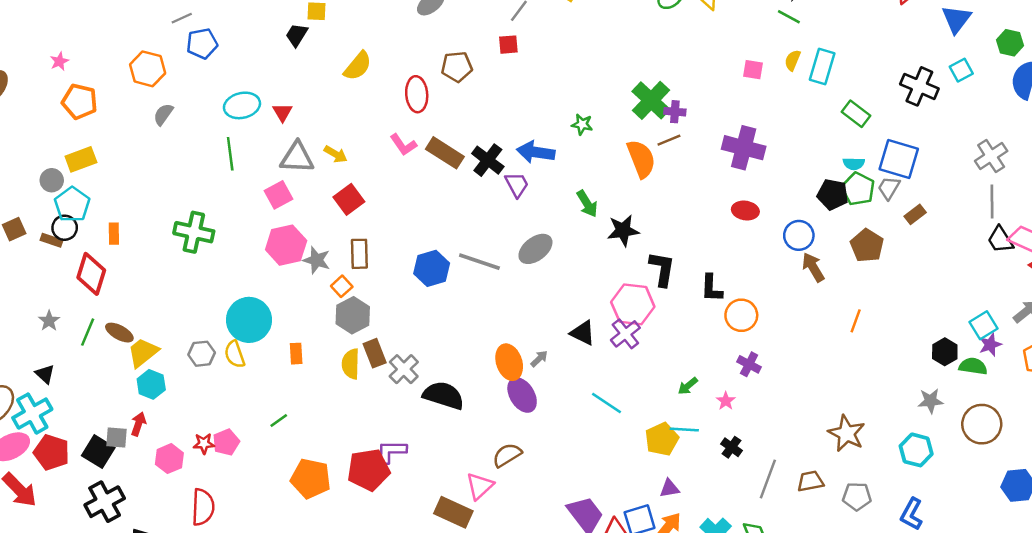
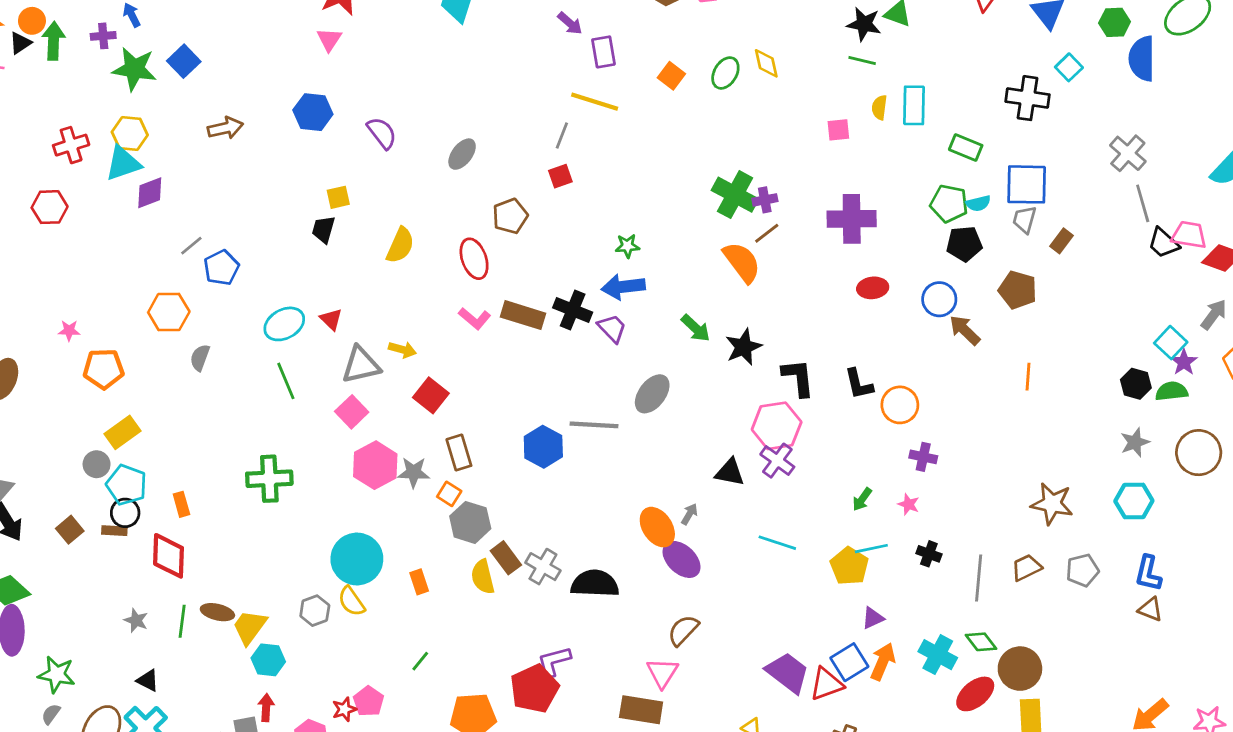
pink star: (59, 61) -> (69, 331), turned -30
green star: (582, 124) -> (627, 246), moved
green pentagon: (858, 189) -> (949, 204), moved

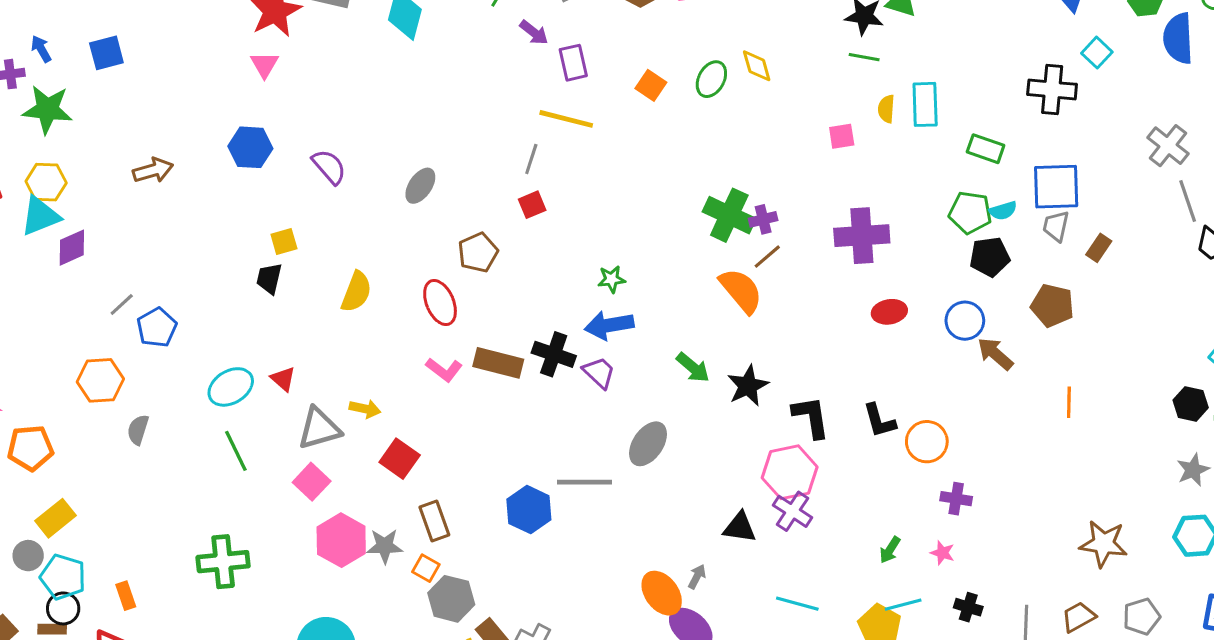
blue square: (184, 61) -> (106, 53), moved, turned 32

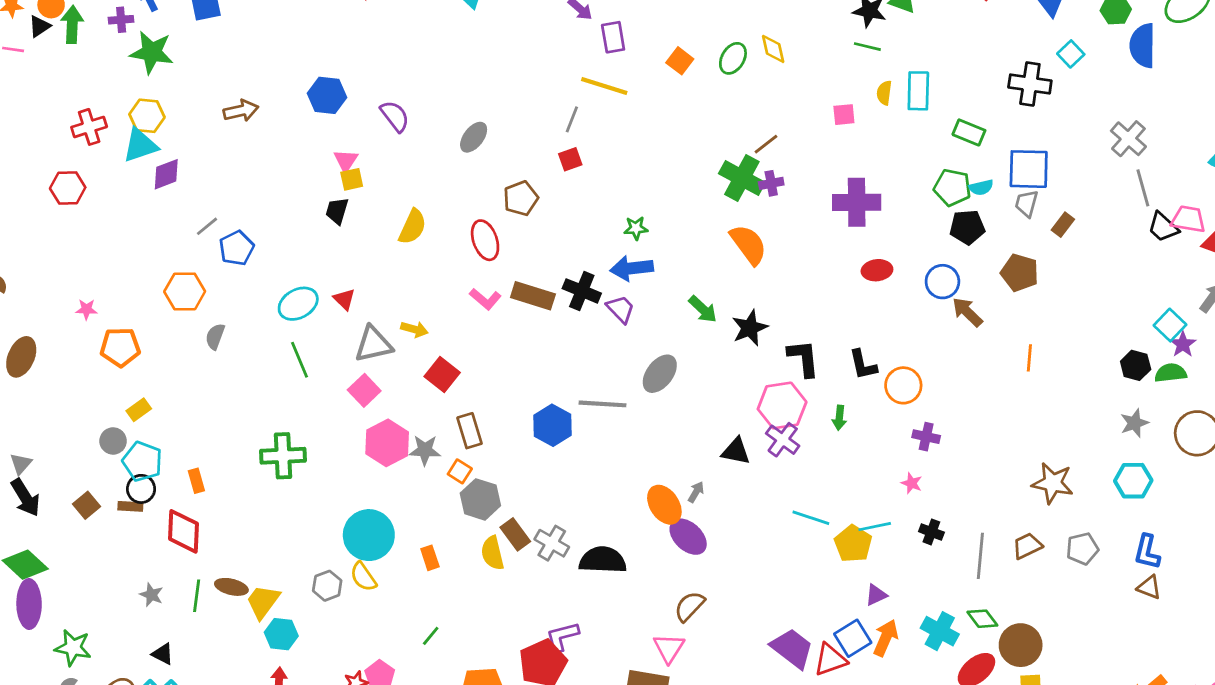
pink triangle: (264, 65) -> (346, 161), moved
brown line: (767, 257) -> (766, 144), moved
yellow rectangle: (55, 518) -> (139, 410), size x0.7
green arrow: (890, 550) -> (839, 418), moved, turned -30
cyan line: (797, 604) -> (811, 518), moved

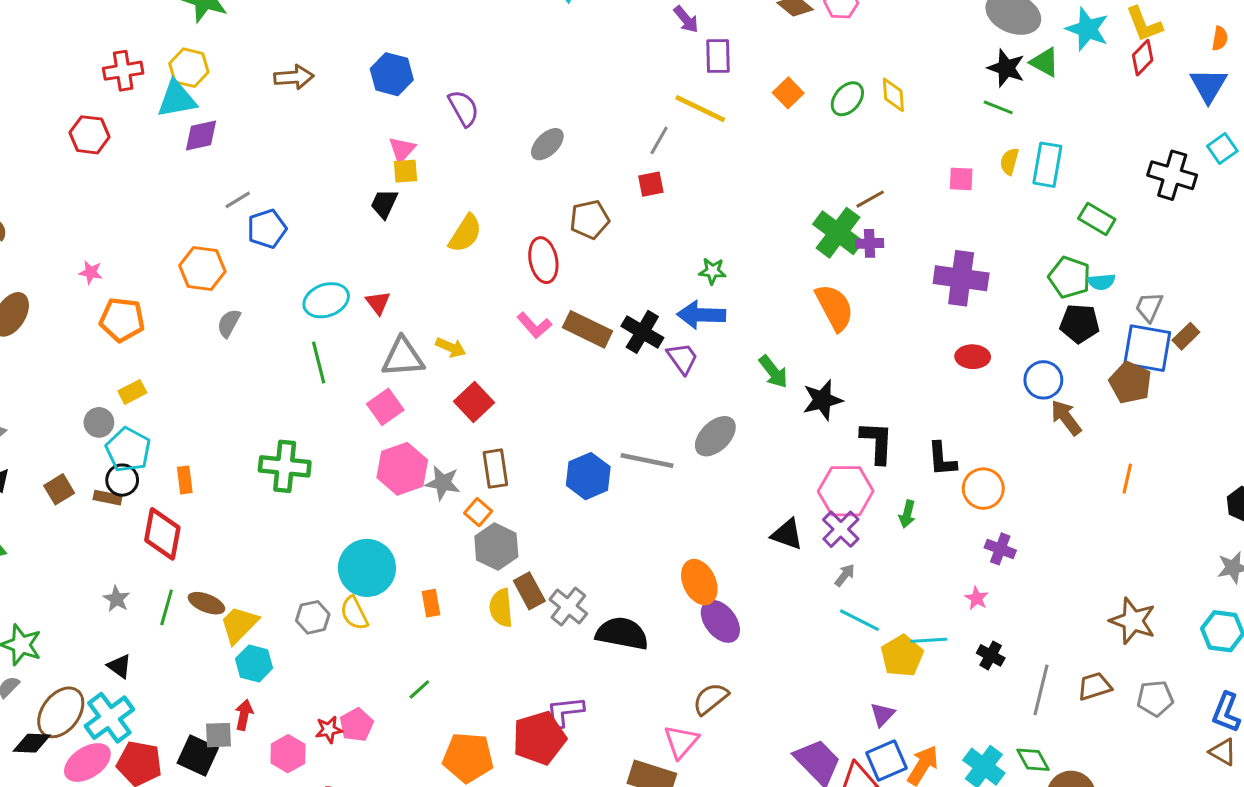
blue square: (1029, 169) -> (1147, 348), moved
gray arrow: (696, 492) -> (845, 575), moved
purple triangle: (876, 595) -> (882, 714), moved, turned -30

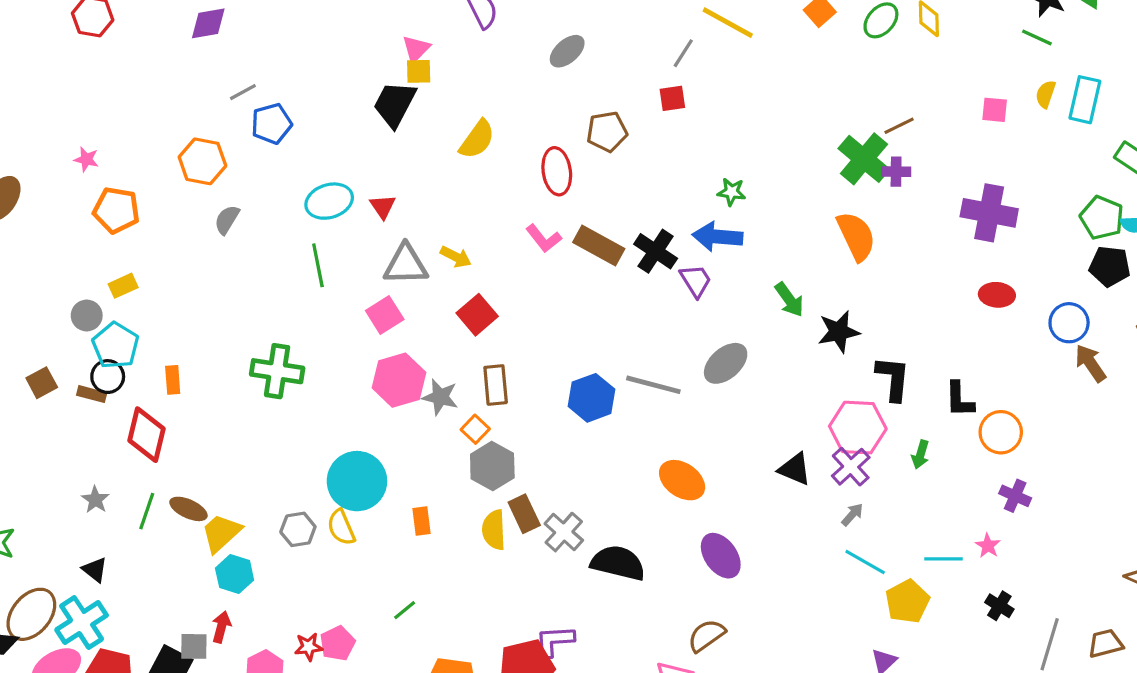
black trapezoid: (384, 204) -> (395, 104), size x1.5
orange ellipse: (699, 582) -> (682, 480), moved, turned -33
cyan line: (929, 640) -> (943, 559), moved

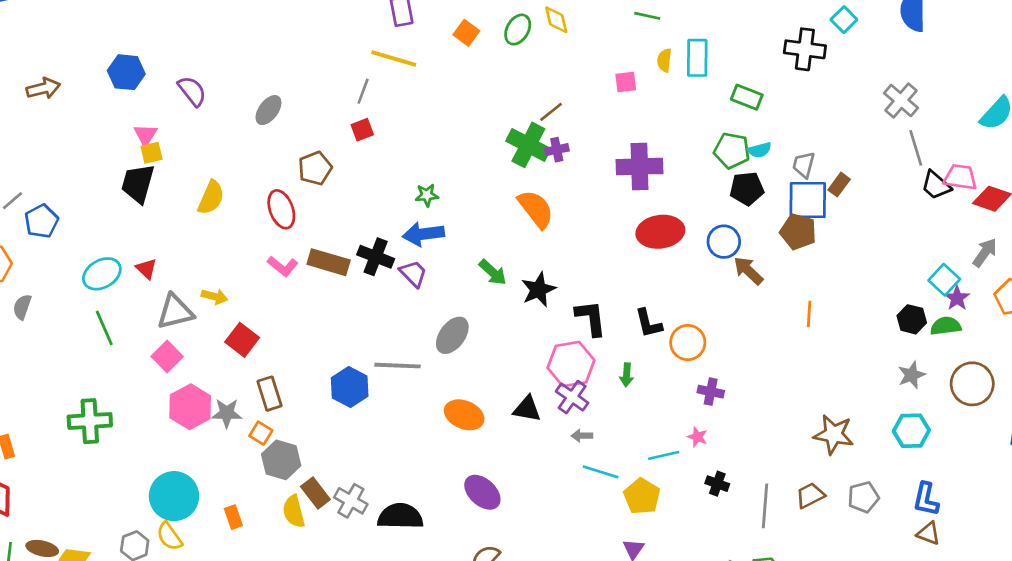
red ellipse: (997, 295) -> (660, 232), size x1.6
orange ellipse: (682, 480) -> (464, 415), moved
gray arrow: (852, 515) -> (582, 436), turned -120

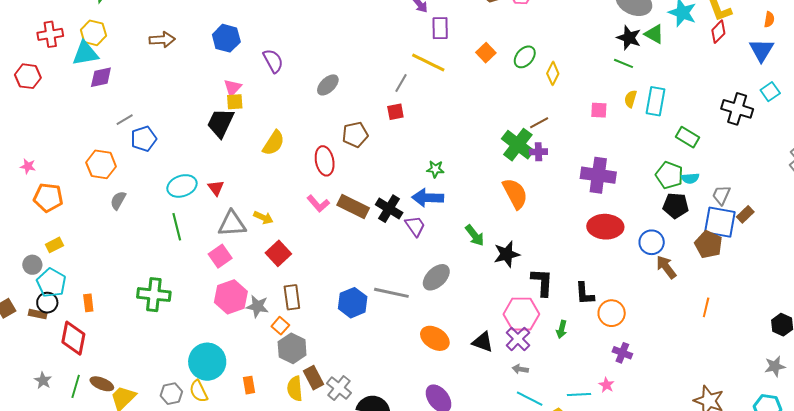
yellow diamond: (556, 20) -> (553, 73), moved, turned 30

